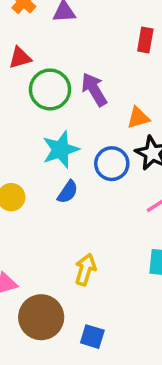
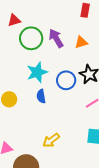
orange triangle: (138, 118) -> (81, 42), moved
blue semicircle: (68, 192) -> (41, 96), turned 136
yellow arrow: (85, 270) -> (51, 140), turned -144

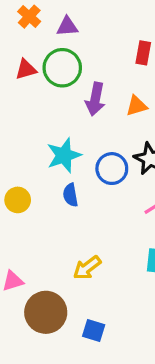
green circle: (31, 38) -> (62, 68), moved
purple arrow: (56, 38) -> (95, 99), turned -138

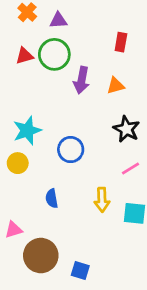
cyan star: (64, 155) -> (27, 130), moved
blue circle: (112, 169) -> (71, 150), moved
blue semicircle: (71, 195) -> (52, 198), moved
yellow arrow: (87, 268) -> (102, 200), moved, turned -55

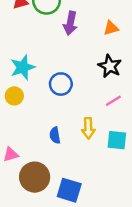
orange triangle: (116, 86) -> (111, 28), moved
blue semicircle: (52, 198) -> (55, 135), moved
blue square: (80, 270) -> (69, 190), size x1.5

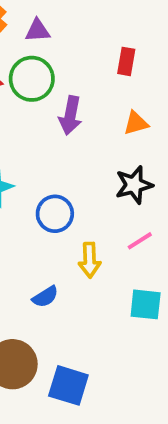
black star: (110, 66) -> (134, 185), turned 30
yellow arrow: (88, 128) -> (90, 260), moved
blue semicircle: (55, 135) -> (45, 297), turned -112

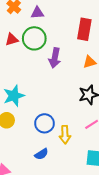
red rectangle: (126, 61) -> (84, 29), size x1.5
blue circle: (55, 214) -> (44, 123), moved

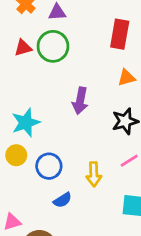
purple arrow: (55, 58) -> (80, 101), moved
blue circle: (44, 123) -> (49, 166), moved

